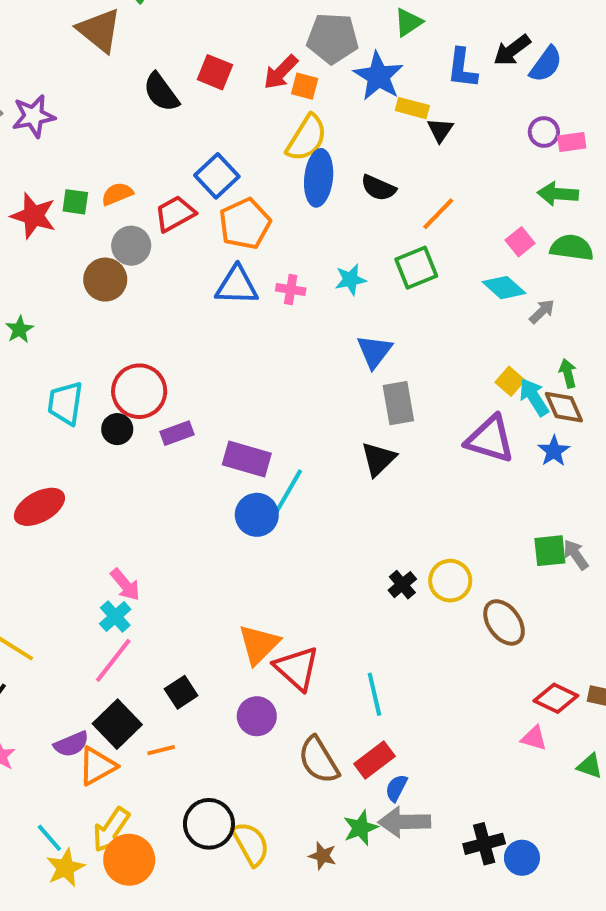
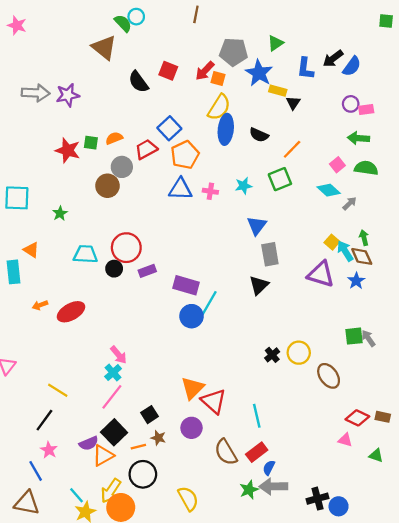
cyan trapezoid: (65, 403) -> (85, 254), turned 85
black circle: (209, 824) -> (143, 474), moved
brown star: (323, 856) -> (158, 438), moved

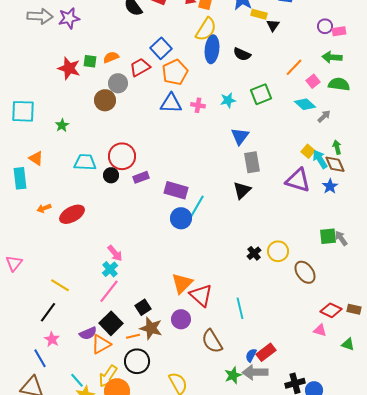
orange line: (292, 149) -> (294, 67), moved
brown star: (158, 438) -> (151, 328), size x1.6
red rectangle: (257, 452) -> (266, 352), moved

